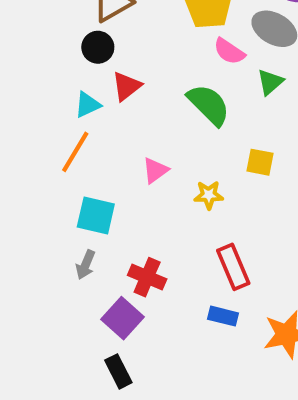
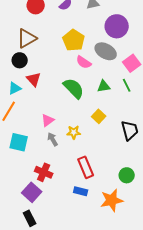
green triangle: (270, 82) -> (104, 86), moved, turned 32
red triangle: (127, 86) -> (34, 79), turned -35
yellow square: (260, 162) -> (99, 116), turned 32
gray arrow: (86, 265) -> (53, 139), moved, turned 128

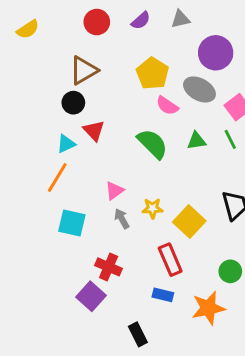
yellow square: (99, 116) -> (189, 221), moved, size x1.5
black rectangle: (30, 218) -> (138, 334), moved

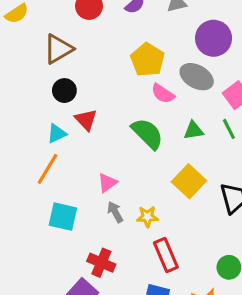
brown triangle: (84, 70) -> (58, 49), moved
yellow star: (153, 208) -> (147, 217), moved
yellow square: (189, 221) -> (189, 181), moved

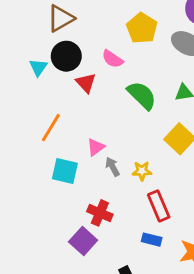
black circle: (64, 91) -> (66, 56), size x1.4
pink semicircle: (163, 94) -> (112, 59), moved
cyan triangle: (57, 134) -> (38, 67), moved, turned -30
pink triangle: (107, 183) -> (96, 147), moved

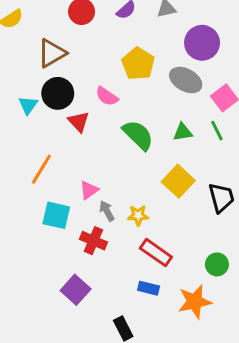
red rectangle: (159, 206) -> (156, 253), turned -32
red cross: (100, 213) -> (93, 241), moved

